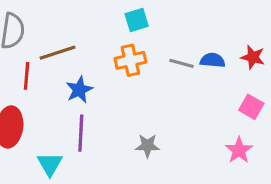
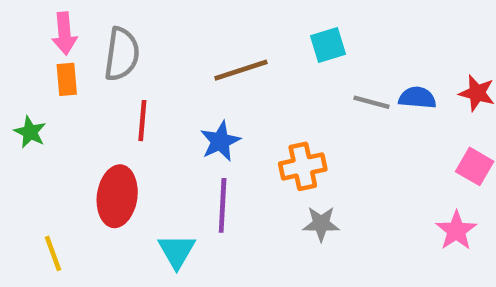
cyan square: (137, 20) -> (328, 45), moved
brown line: (58, 53) -> (241, 70), moved
orange cross: (130, 60) -> (303, 166), moved

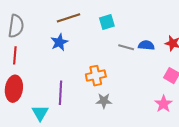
brown line: (241, 70) -> (68, 18), moved
red line: (142, 121) -> (15, 55), moved
blue star: (220, 141) -> (59, 42), moved

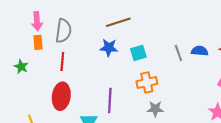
cyan square: (107, 22) -> (138, 53), moved
blue star: (59, 42) -> (109, 48), turned 30
gray line: (126, 47) -> (178, 53), turned 56

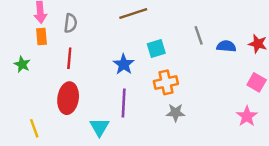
gray semicircle: (63, 31) -> (70, 23), size x0.7
blue star: (109, 48) -> (124, 64), moved, turned 30
gray line: (178, 53) -> (199, 35), moved

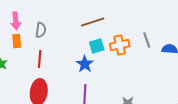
cyan square: (156, 49) -> (97, 46), moved
orange cross: (166, 82) -> (120, 45), moved

